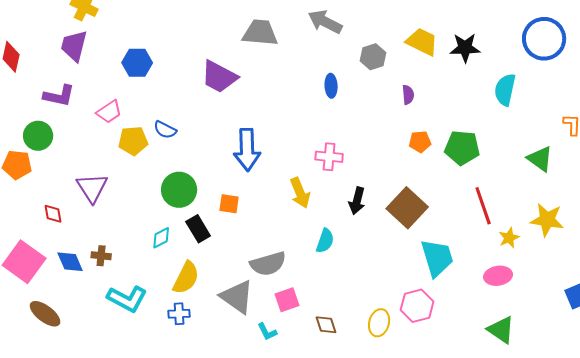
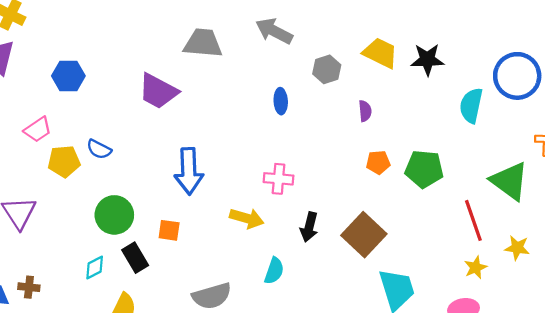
blue circle: (544, 39) -> (517, 76), moved
green triangle: (540, 159) -> (510, 181), size x1.4
yellow arrow: (300, 193) -> (247, 218), turned -52
red line: (483, 206) -> (473, 220), moved
yellow star: (547, 220) -> (517, 248), size x0.7

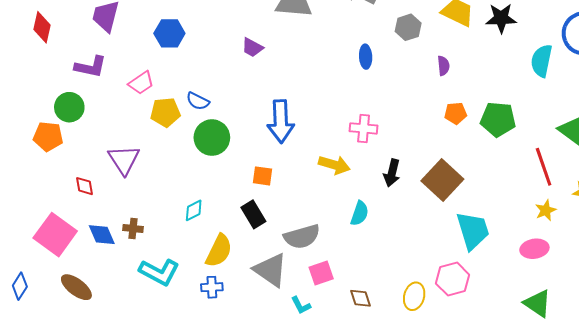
purple trapezoid: (158, 91) -> (252, 48), size x0.6
green circle: (114, 215) -> (212, 138), moved
black rectangle: (135, 258) -> (253, 214), moved

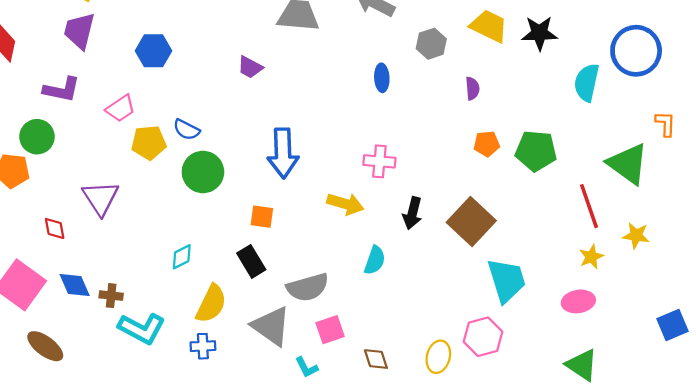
brown cross: (133, 229) -> (111, 296), moved

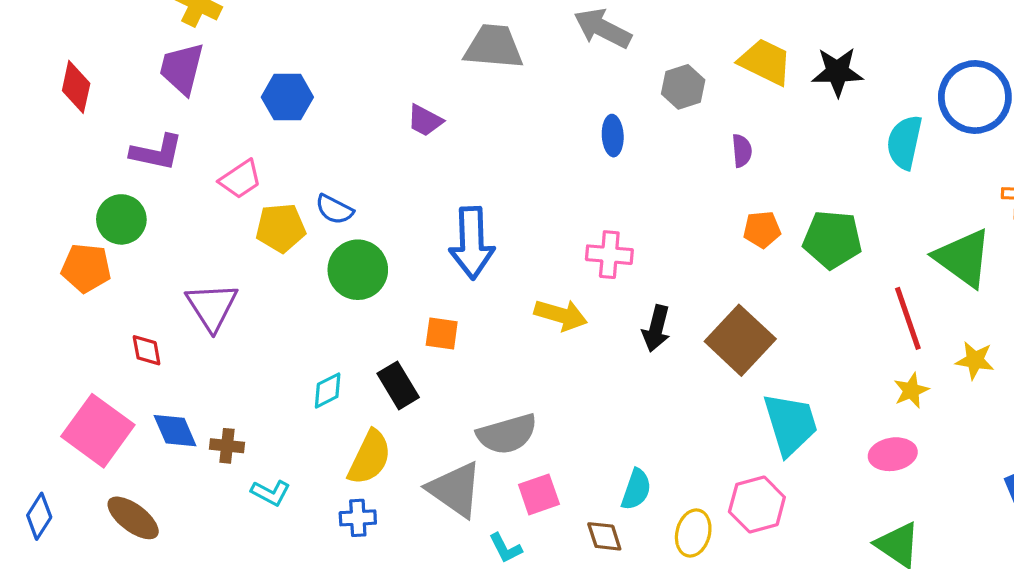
cyan semicircle: (375, 260) -> (636, 489), moved
black rectangle: (251, 261) -> (398, 385), moved
cyan L-shape: (142, 329) -> (271, 493), size x0.6

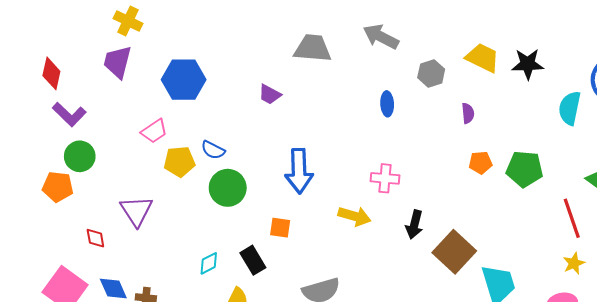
blue hexagon: (287, 97) -> (184, 80), size x1.4
purple L-shape: (157, 152) -> (69, 114), moved, turned 32
brown square: (740, 340) -> (454, 252), moved

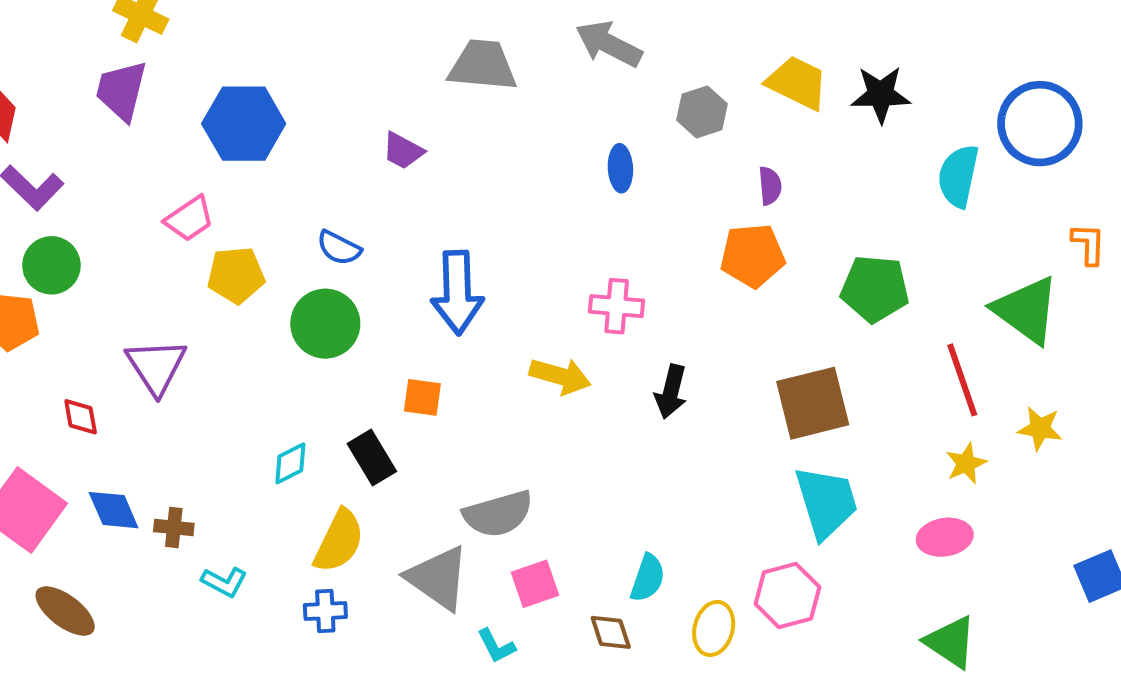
blue semicircle: (213, 150) -> (339, 248), moved
orange pentagon: (480, 163) -> (752, 256), moved, size x1.5
brown square: (454, 252) -> (813, 403), moved, turned 33

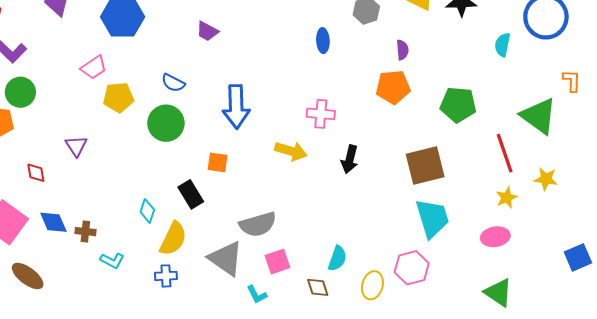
cyan semicircle: (958, 176) -> (503, 45), size x0.7
purple triangle: (156, 366) -> (76, 146), size x0.7
cyan diamond: (290, 463) -> (147, 211), moved, turned -45

